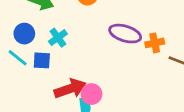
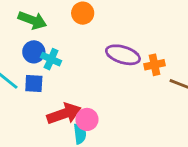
blue circle: (24, 34) -> (34, 52), moved
cyan cross: (58, 38) -> (51, 59), turned -30

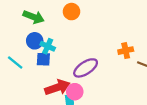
purple ellipse: (123, 55) -> (86, 68), moved, turned -50
blue square: (34, 84) -> (43, 59), moved

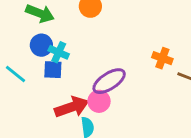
orange cross: (126, 51) -> (162, 58), turned 32
pink circle: (75, 92) -> (99, 101), moved

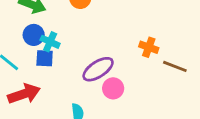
pink circle: (99, 101) -> (113, 88), moved
red arrow: (72, 107) -> (24, 94), moved

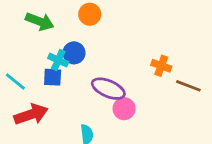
blue circle: (34, 35) -> (74, 53), moved
purple ellipse: (98, 69) -> (108, 89), turned 56

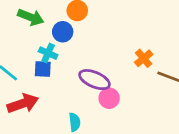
blue circle: (74, 53) -> (63, 32), moved
orange cross: (161, 66) -> (144, 58), turned 30

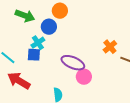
cyan cross: (48, 53) -> (38, 43), turned 32
red arrow: (23, 103) -> (19, 81), turned -130

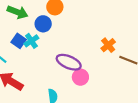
blue square: (34, 55) -> (19, 41), moved, turned 32

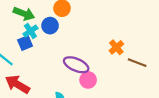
blue square: (19, 41) -> (25, 43), turned 32
cyan cross: (31, 41) -> (30, 31), moved

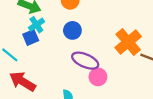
blue circle: (50, 26) -> (72, 30), moved
orange cross: (116, 47) -> (128, 42), size x1.6

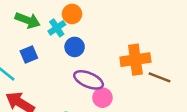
cyan cross: (36, 25) -> (57, 28), moved
orange cross: (128, 42) -> (135, 60), turned 32

